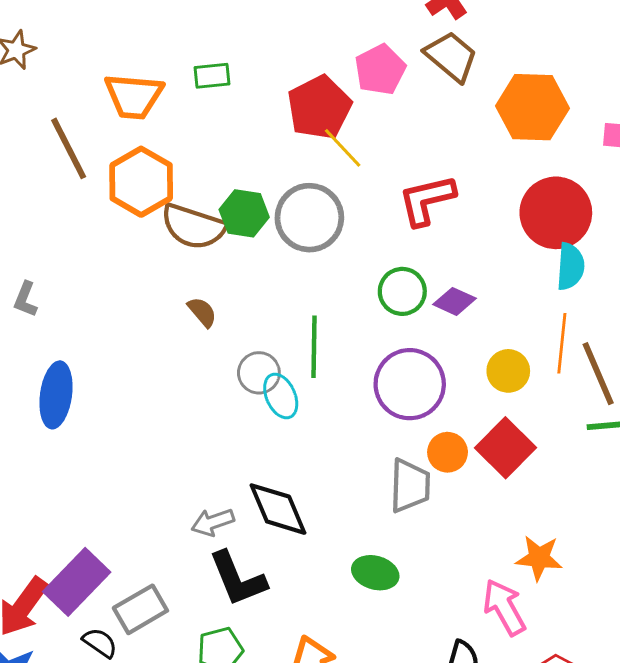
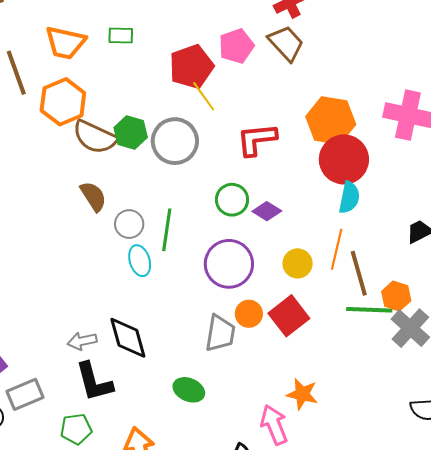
orange hexagon: (532, 107) -> (331, 120), moved
brown semicircle: (202, 312) -> (93, 196), size x1.4
gray circle: (259, 373) -> (129, 224), moved

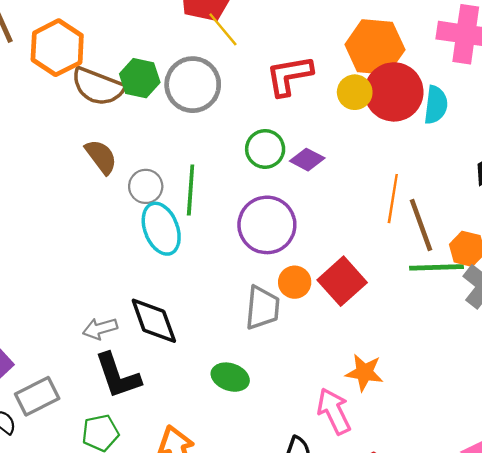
cyan semicircle: (349, 197) -> (436, 105), moved
cyan ellipse: (140, 261) -> (161, 229), size x1.4
yellow circle: (298, 263) -> (355, 92), moved

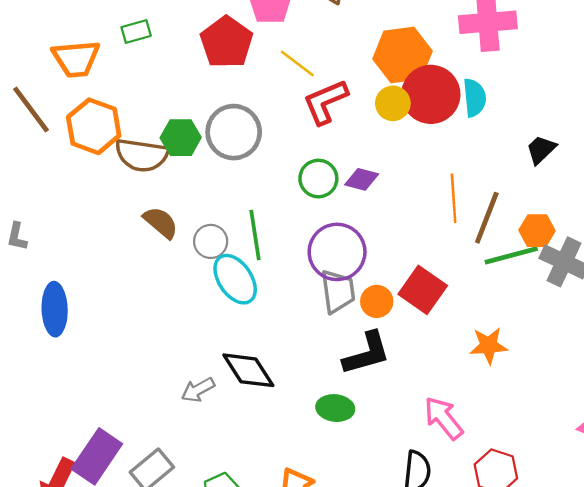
yellow line: (223, 29) -> (297, 64), moved
brown line: (421, 225) -> (487, 218), turned 54
gray trapezoid: (262, 308) -> (338, 291), moved
orange star: (364, 372) -> (489, 346), moved
black L-shape: (118, 376) -> (367, 353), moved, turned -74

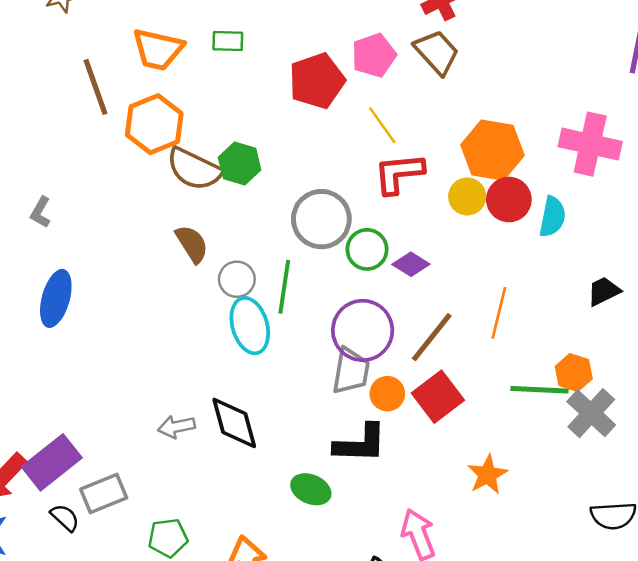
red circle: (431, 94) -> (509, 200), size x0.7
gray circle: (234, 132) -> (321, 219), moved
brown line: (487, 218) -> (432, 337), moved
orange star: (489, 346) -> (487, 475), turned 30

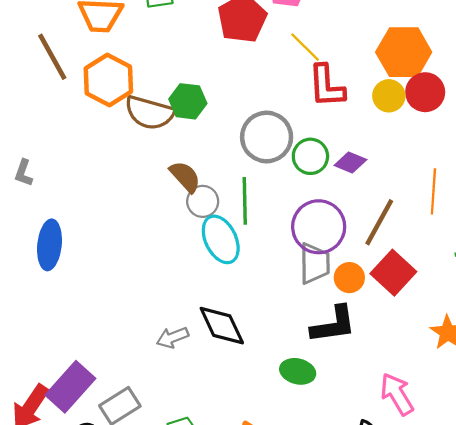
red L-shape: (399, 173) -> (327, 86), turned -78
brown semicircle: (192, 244) -> (185, 177), moved

